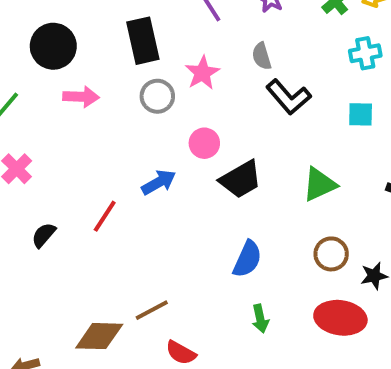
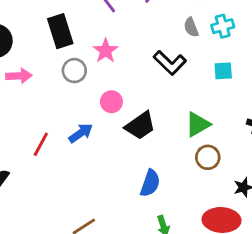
gray semicircle: (262, 56) -> (191, 27), moved
red line: (105, 216) -> (41, 144), moved
brown circle: (331, 254) -> (208, 157), moved

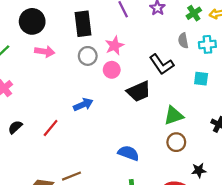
pink circle: (111, 102) -> (112, 70), moved
black trapezoid: (140, 126) -> (139, 91), moved
red line: (41, 144) -> (51, 128), moved
blue semicircle: (150, 183) -> (128, 153), turned -100

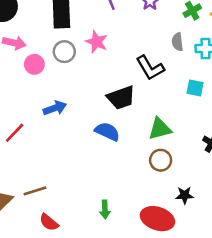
pink star: (115, 46) -> (97, 42), turned -30
pink circle: (112, 70) -> (34, 64), moved
blue semicircle: (128, 153) -> (107, 131), moved

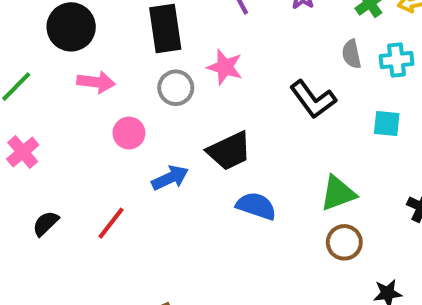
pink circle: (34, 64) -> (129, 133), moved
black trapezoid: (121, 98) -> (229, 151), moved

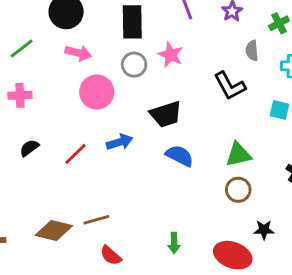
gray semicircle: (352, 54) -> (252, 51), moved
pink circle: (129, 133) -> (97, 92), size x1.5
pink cross: (23, 152) -> (20, 95), turned 30
blue arrow: (170, 178) -> (120, 142), moved

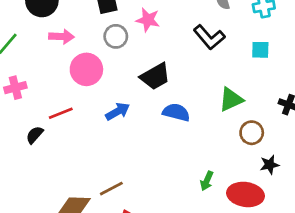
red line: (75, 154) -> (61, 113), moved, turned 35
brown circle: (238, 190) -> (252, 133), moved
green arrow: (174, 243) -> (207, 181), moved, turned 36

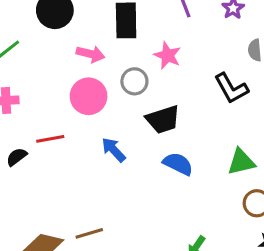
gray circle: (116, 36) -> (134, 81), moved
pink arrow: (61, 37) -> (90, 54), moved
blue arrow: (118, 111) -> (114, 150), turned -115

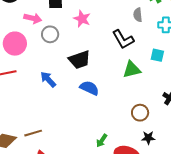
gray circle: (134, 81) -> (50, 34), moved
pink circle: (89, 96) -> (15, 44), moved
green triangle: (241, 162) -> (132, 69), moved

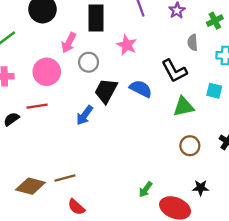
pink arrow: (33, 18) -> (69, 43), turned 102
black trapezoid: (79, 60) -> (106, 91), moved, turned 135
blue arrow: (48, 79) -> (85, 115), turned -102
blue semicircle: (89, 88) -> (141, 89), moved
brown circle: (140, 113) -> (190, 146), moved

